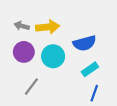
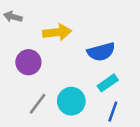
gray arrow: (22, 26) -> (13, 17), moved
cyan circle: (53, 56) -> (71, 101), moved

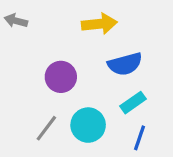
yellow arrow: (57, 32) -> (99, 24), moved
purple circle: (28, 62) -> (61, 77), moved

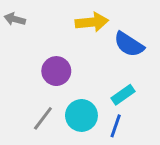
blue semicircle: (125, 64) -> (129, 44), moved, turned 48
blue line: (139, 138) -> (116, 126), moved

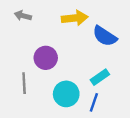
gray arrow: (15, 19) -> (23, 16), moved
gray line: (43, 118) -> (24, 83), moved, turned -40

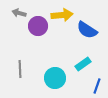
purple circle: (46, 58) -> (38, 26), moved
blue line: (94, 102) -> (97, 86), moved

